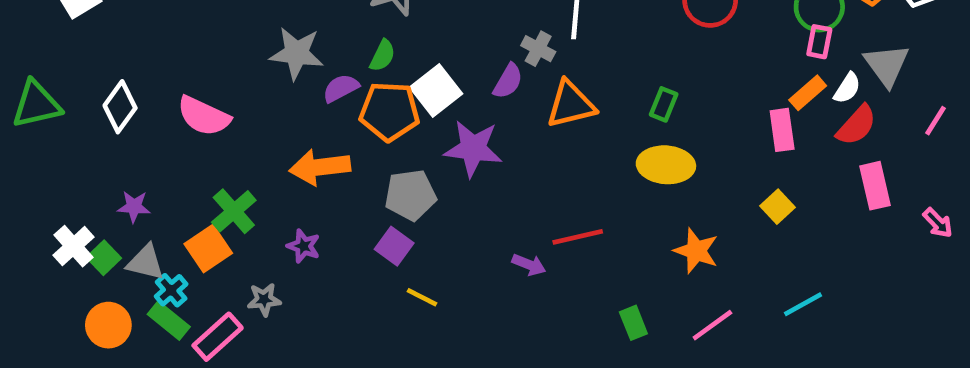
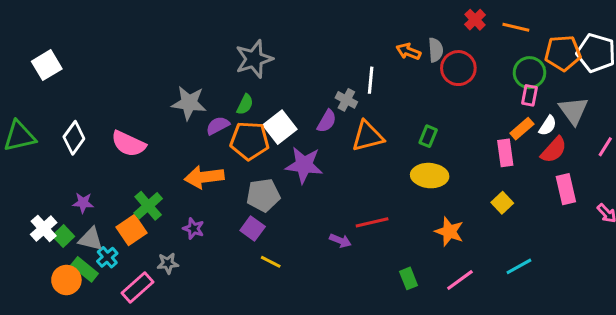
green rectangle: (169, 320) -> (85, 269), moved

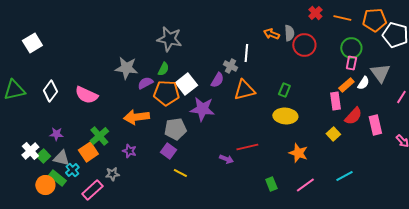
orange pentagon: (563, 53) -> (374, 20), moved
gray star: (254, 59) -> (169, 39), turned 30
red semicircle: (554, 150) -> (353, 116), moved

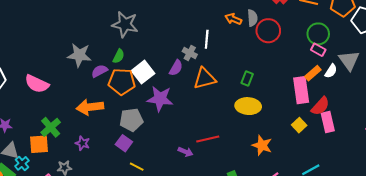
pink rectangle: (351, 63) -> (318, 50), turned -72
pink rectangle: (335, 101) -> (301, 90), size x1.4
pink rectangle: (375, 125) -> (328, 122), moved
orange square: (88, 152) -> (39, 144), turned 30

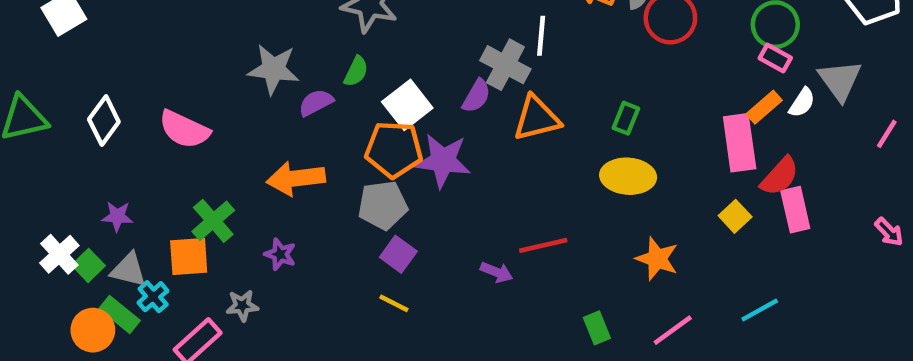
gray cross: (190, 53) -> (505, 65), size x1.5
orange pentagon: (122, 82) -> (394, 149), moved
purple square: (124, 143) -> (398, 254), moved

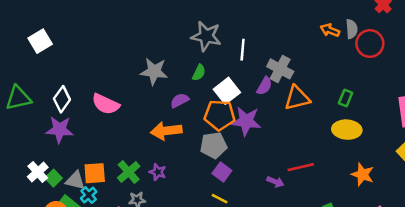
white line: (541, 36) -> (243, 50), moved
purple semicircle: (316, 103) -> (180, 100), moved
purple star: (117, 216) -> (60, 130), moved, size x1.6
green cross: (213, 221) -> (129, 172), moved
orange square: (189, 257) -> (95, 173), moved

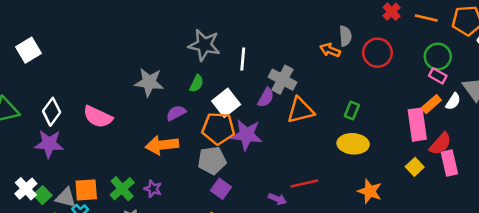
gray semicircle: (352, 29) -> (345, 36), moved
orange arrow: (330, 30) -> (330, 50), moved

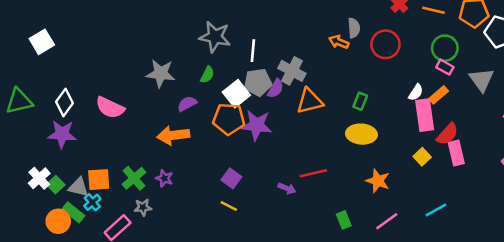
white semicircle: (453, 101) -> (416, 92), moved
gray pentagon: (212, 160) -> (258, 82), moved

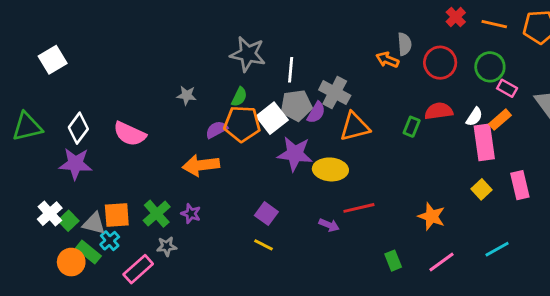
green circle: (445, 48) -> (490, 67), moved
gray star: (161, 73) -> (187, 95), size x0.6
orange pentagon: (229, 119) -> (242, 124), moved
yellow ellipse: (361, 134) -> (330, 169), moved
red semicircle: (447, 134) -> (439, 111), moved, turned -140

